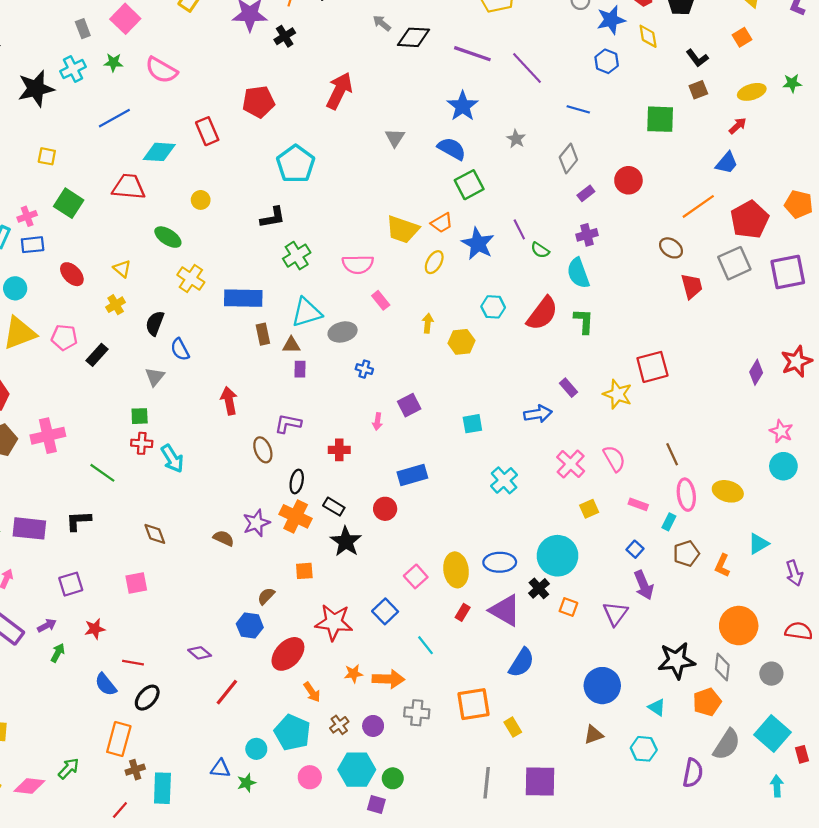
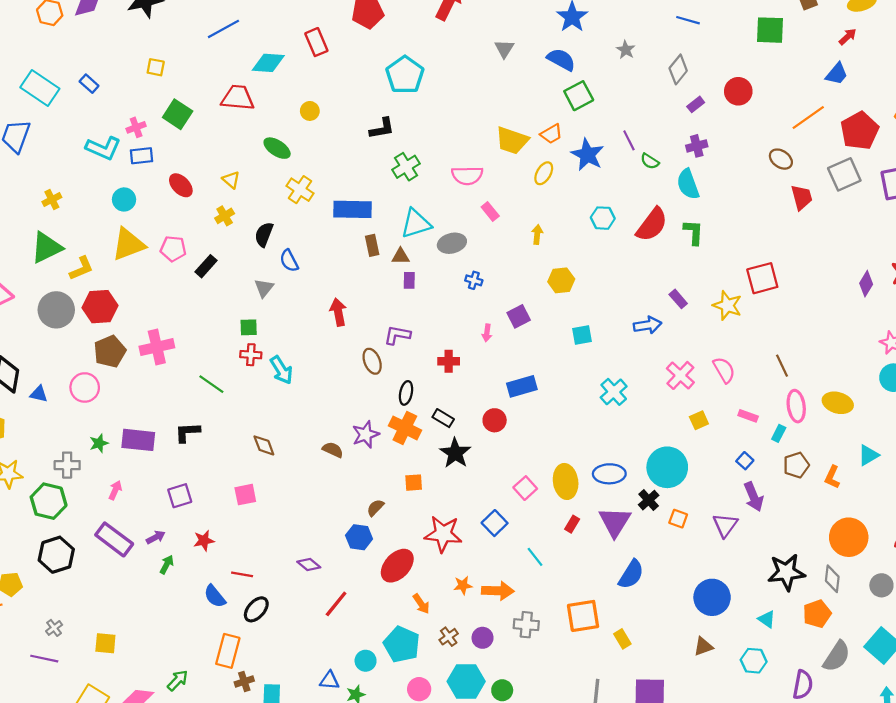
yellow hexagon: (461, 342) -> (561, 280), moved
purple triangle: (505, 610) -> (615, 522), turned 32

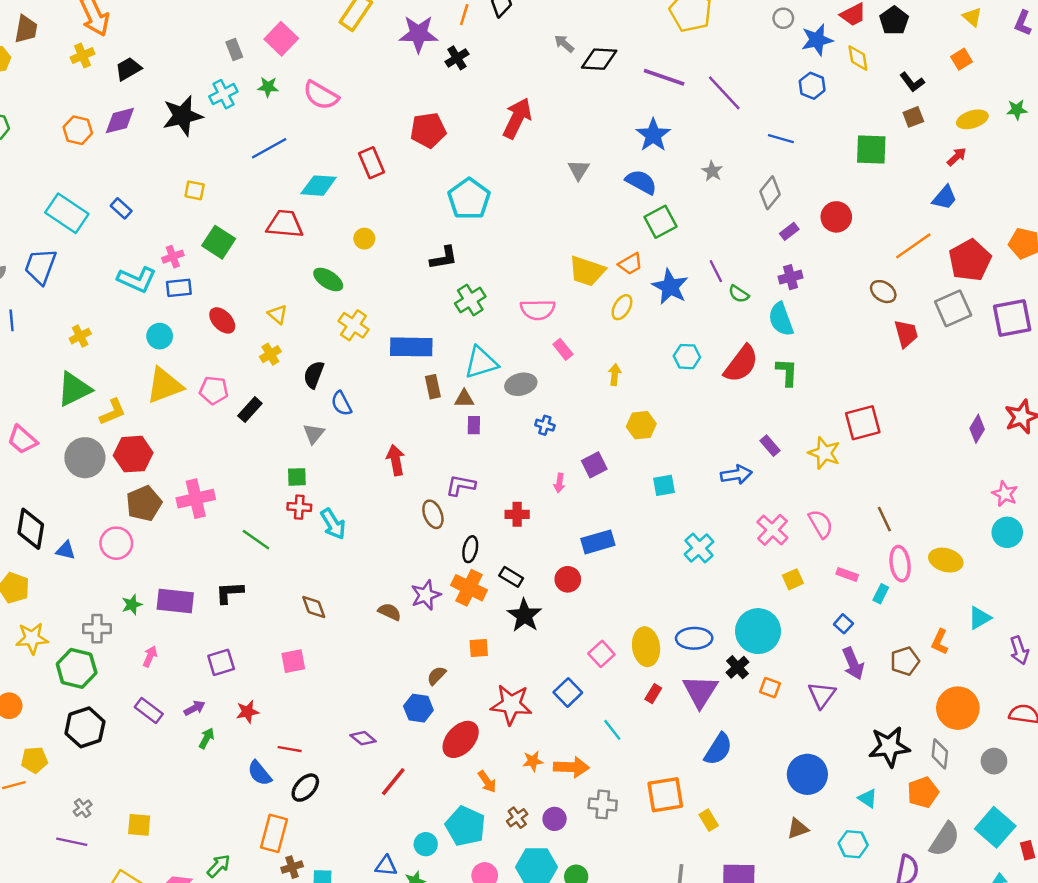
brown pentagon: (796, 465) -> (905, 661), moved
purple rectangle: (114, 539) -> (149, 711), size x0.7

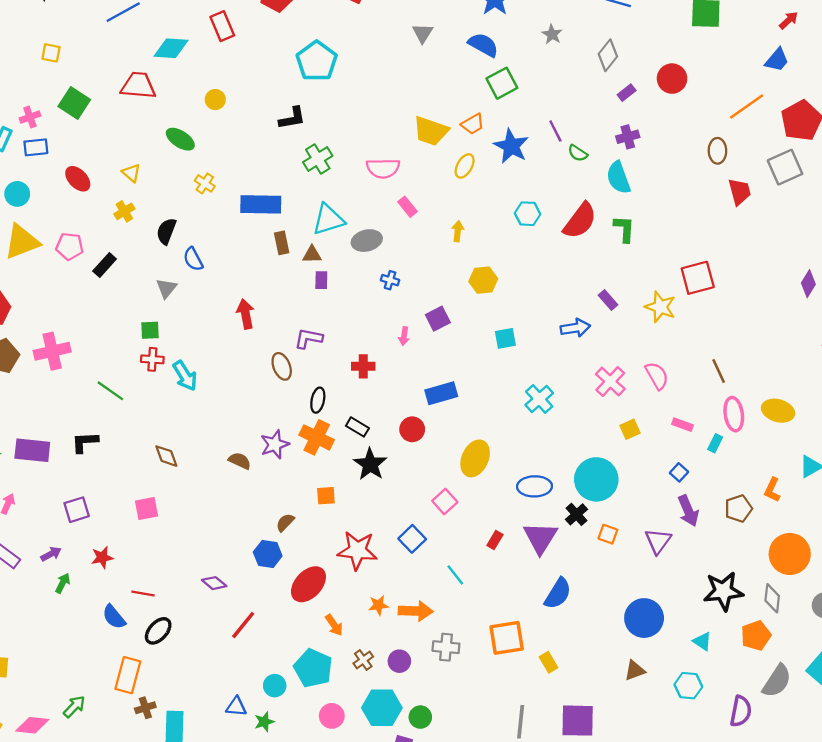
brown ellipse: (883, 292) -> (717, 151), turned 55
yellow cross: (353, 325) -> (205, 183), size x0.7
yellow ellipse: (646, 647) -> (475, 458), moved, turned 32

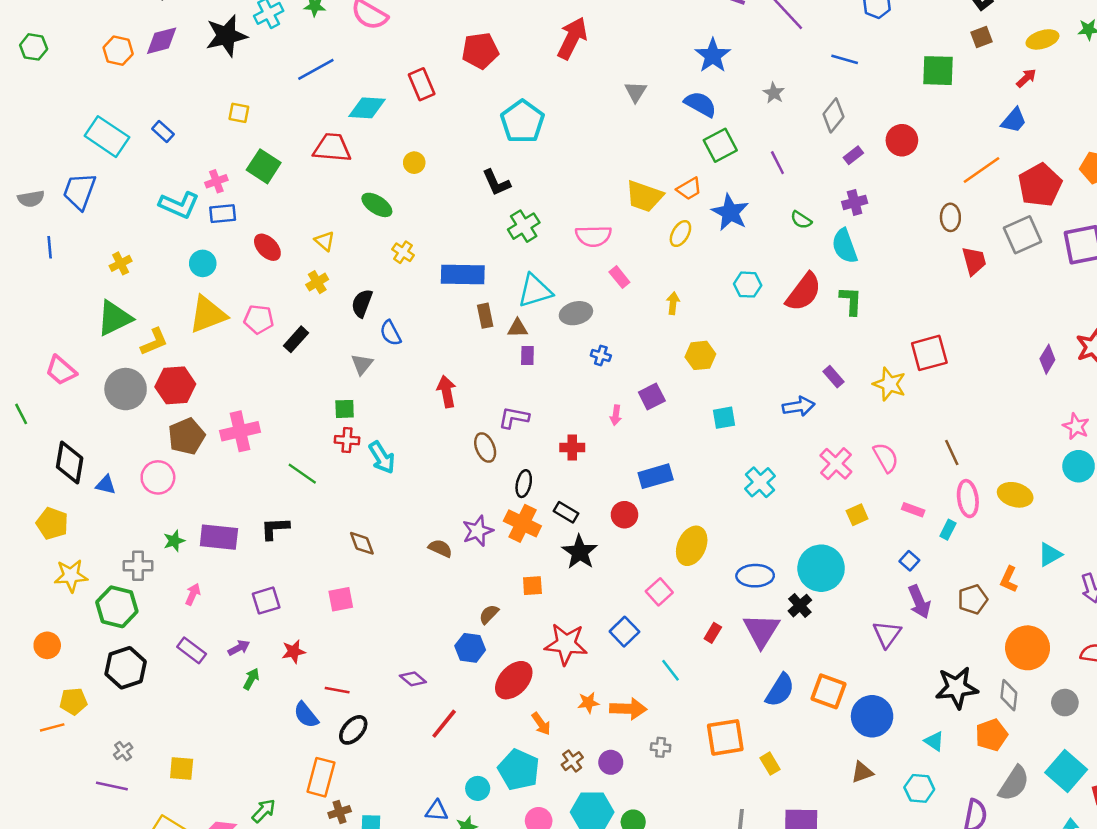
black L-shape: (292, 118) -> (496, 183), turned 76
purple line: (555, 131) -> (777, 163), moved
orange square: (608, 534) -> (828, 691), moved, size x1.6
gray cross: (446, 647) -> (661, 747), size x0.7

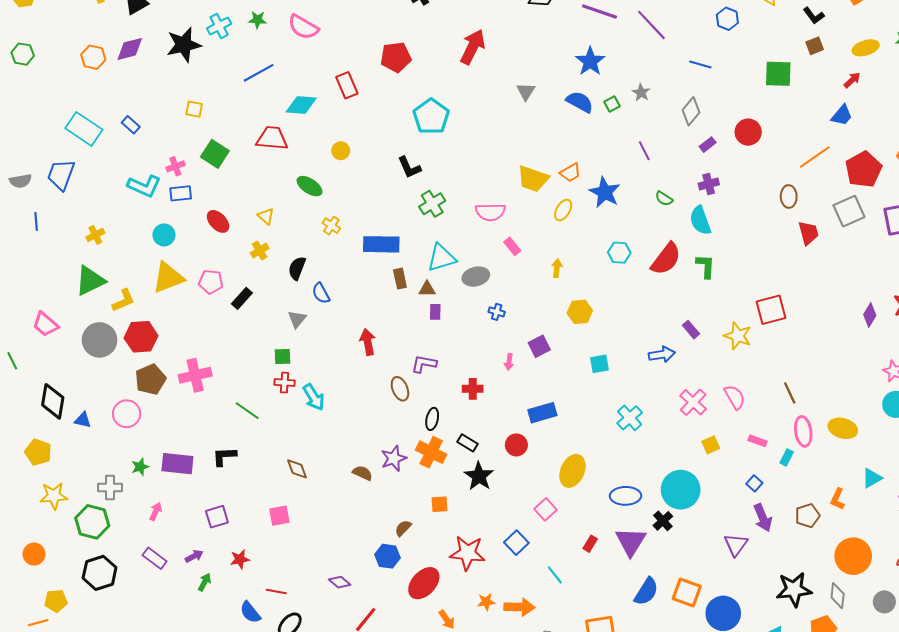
green square: (720, 145) -> (612, 104), moved, size x0.6

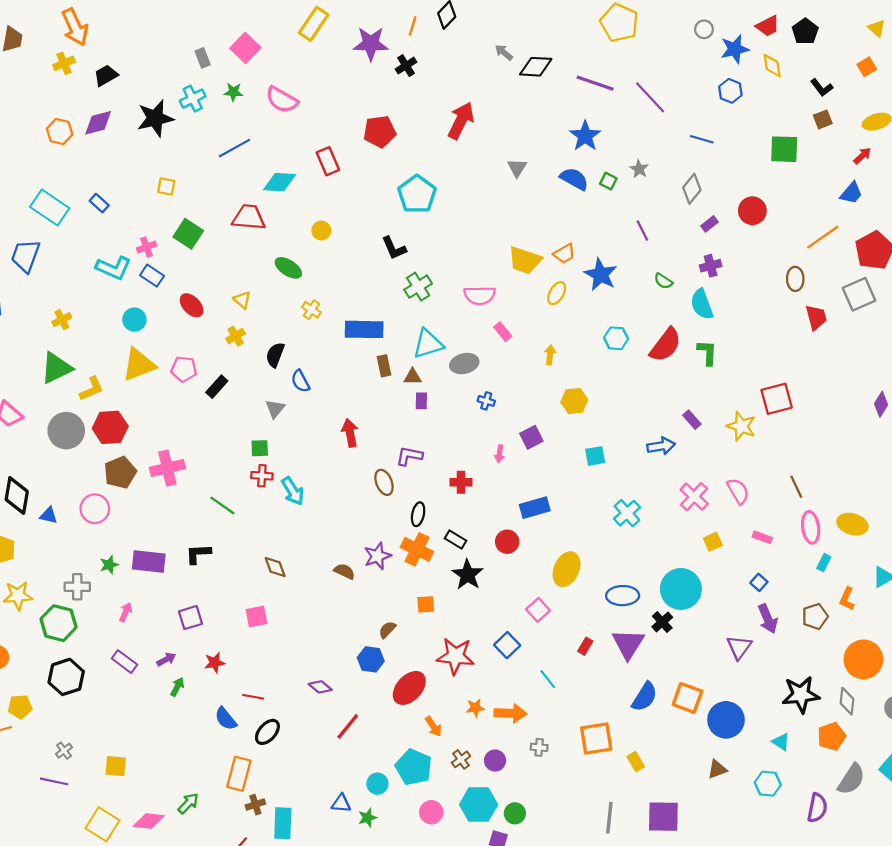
green square: (612, 104) -> (608, 181), turned -35
blue rectangle: (181, 193) -> (152, 276), turned 40
cyan rectangle: (787, 457) -> (824, 563), moved

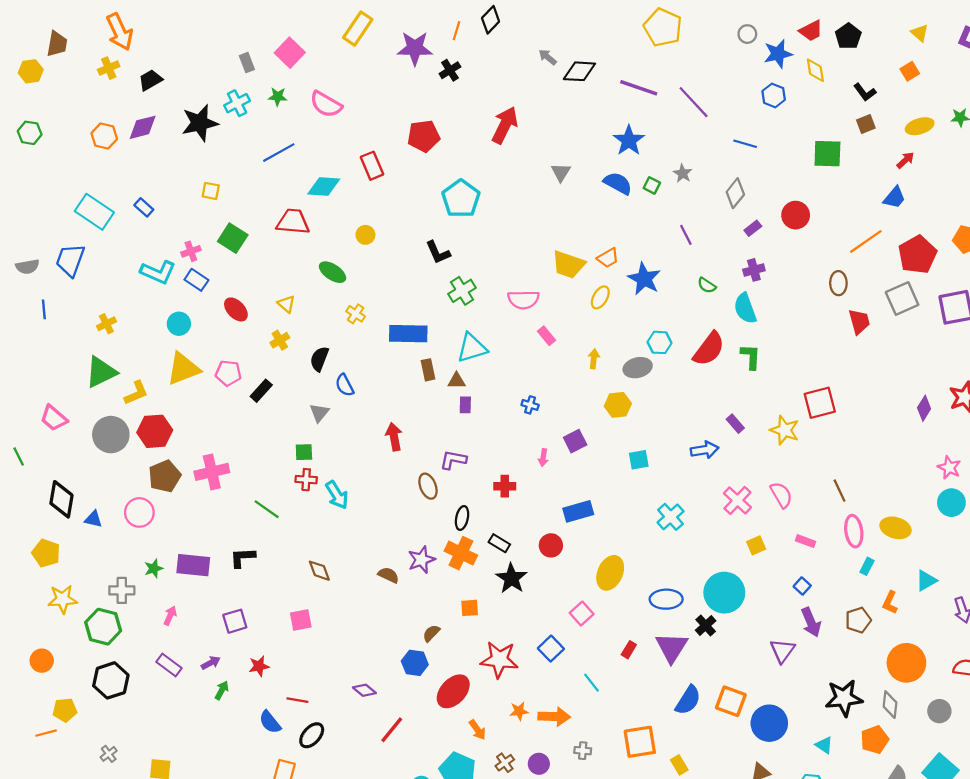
gray ellipse: (464, 364) -> (638, 368), moved

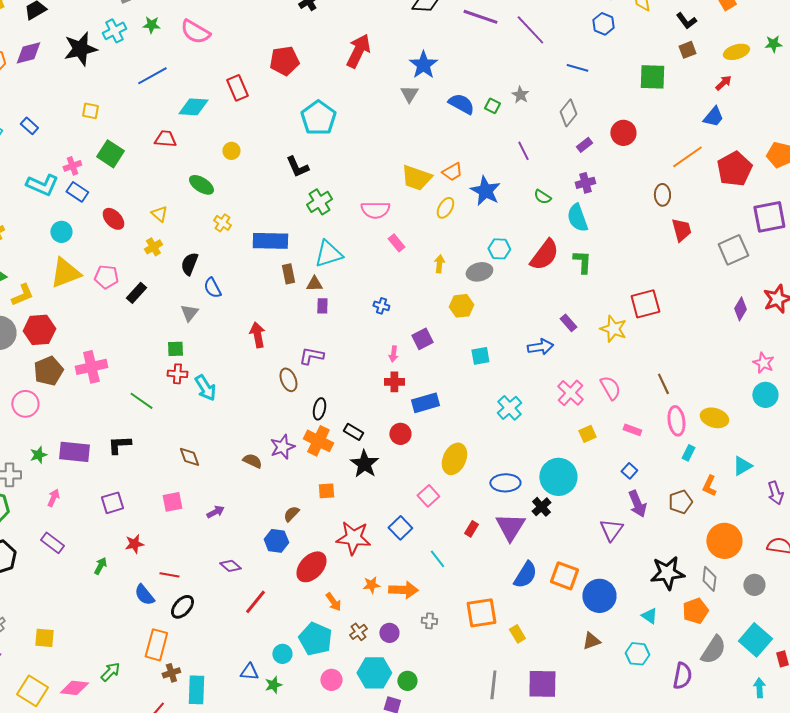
blue star: (629, 140) -> (423, 65), moved
red trapezoid: (293, 222) -> (165, 139), size x0.7
gray square: (902, 298) -> (733, 250), moved
red cross: (505, 486) -> (394, 382), moved
purple arrow: (211, 663) -> (215, 512), moved

